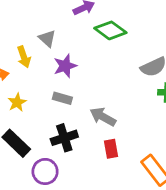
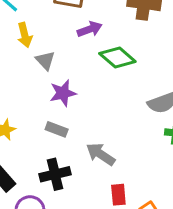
yellow arrow: (24, 57) -> (25, 35), moved
red rectangle: (111, 149) -> (118, 195), moved

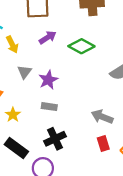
purple arrow: (90, 29) -> (48, 37), moved
gray triangle: (45, 60) -> (25, 72), moved, turned 32
gray arrow: (101, 154) -> (102, 117), moved

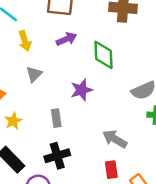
green diamond: (81, 46) -> (103, 55), turned 50
purple star: (48, 80) -> (81, 90), moved
gray rectangle: (49, 107) -> (56, 118), turned 64

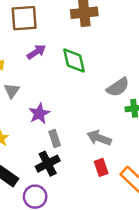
purple star: (81, 90) -> (39, 114), moved
gray rectangle: (56, 118) -> (55, 138), moved

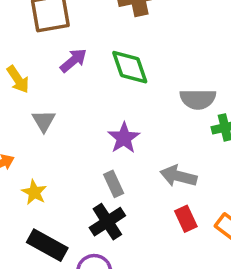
gray semicircle: (118, 87) -> (198, 99), turned 40
purple star: (39, 114) -> (124, 138), moved

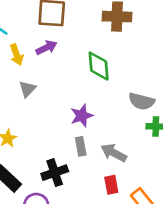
purple arrow: (73, 60) -> (46, 48), moved
gray rectangle: (114, 184) -> (81, 146), moved

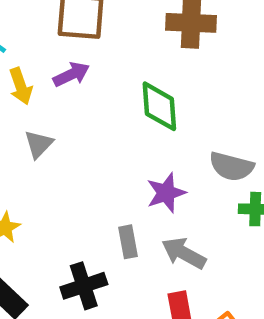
purple star: (82, 116) -> (166, 193), moved

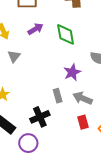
purple arrow: (71, 74) -> (36, 29), moved

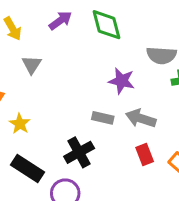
purple star: (72, 72) -> (122, 81), turned -30
gray rectangle: (58, 96) -> (103, 118), turned -56

